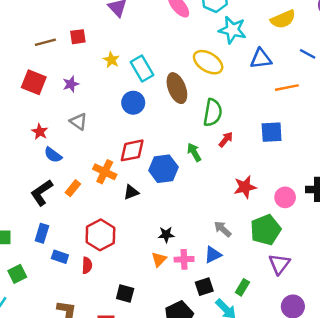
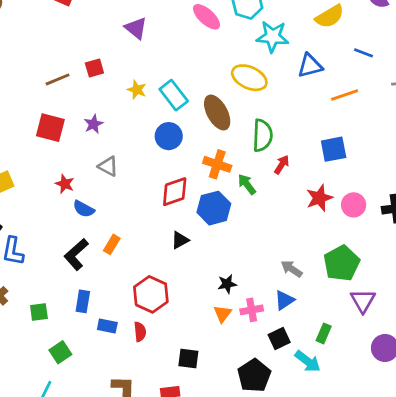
orange cross: (105, 172) -> (217, 164), moved
red star: (245, 187) -> (319, 198), moved
pink circle: (285, 197) -> (354, 205), moved

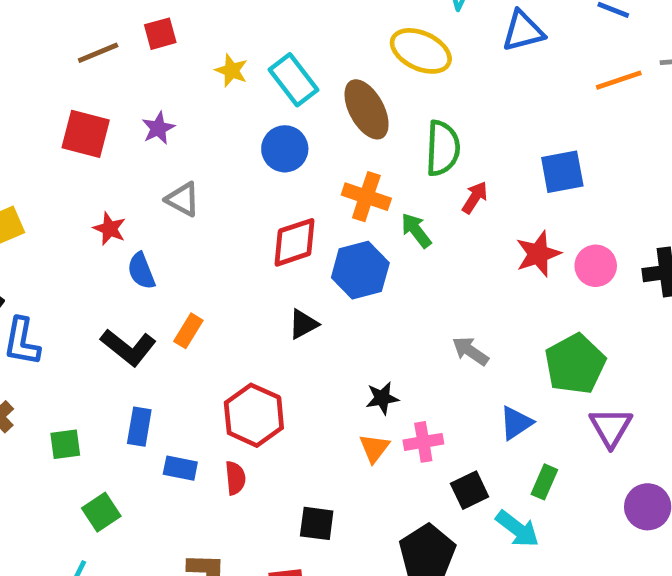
orange line: (345, 95) -> (619, 80), moved
blue semicircle: (84, 209) -> (141, 271), turned 40
black L-shape: (76, 254) -> (128, 347), turned -100
gray arrow: (292, 269) -> (470, 351), moved
blue triangle: (284, 300) -> (516, 423), moved

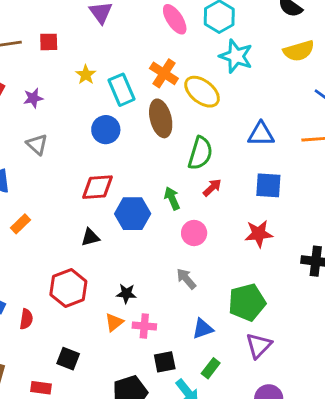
blue triangle: (523, 31) -> (261, 134), moved
orange cross: (366, 197) -> (164, 73), moved
red star: (538, 254) -> (259, 234), moved
pink circle: (596, 266) -> (194, 233), moved
red hexagon: (254, 415) -> (68, 288), moved

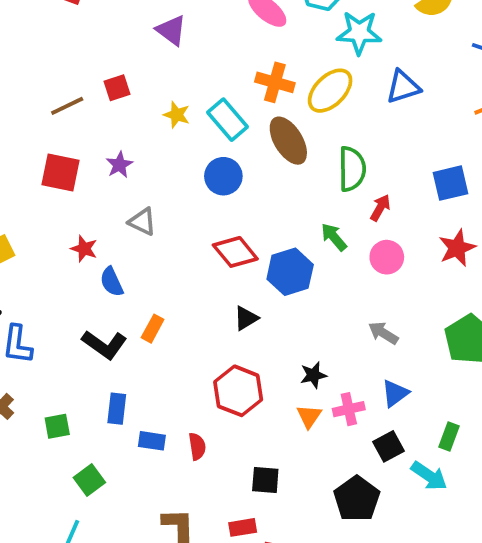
yellow ellipse: (202, 92) -> (330, 91), turned -66
blue triangle: (261, 134) -> (403, 87), moved
red diamond: (97, 187) -> (235, 252), turned 72
pink circle: (194, 233) -> (387, 257), moved
blue triangle: (203, 329) -> (395, 393), moved

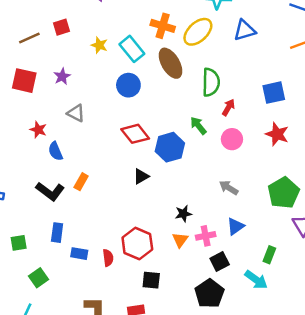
red star: (457, 248) -> (277, 134), turned -30
red hexagon: (238, 391) -> (137, 243), moved
black square: (388, 446) -> (220, 262), moved

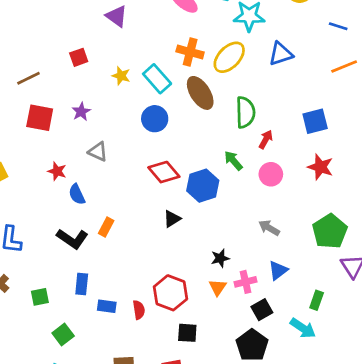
brown line: (29, 38) -> (28, 78), moved

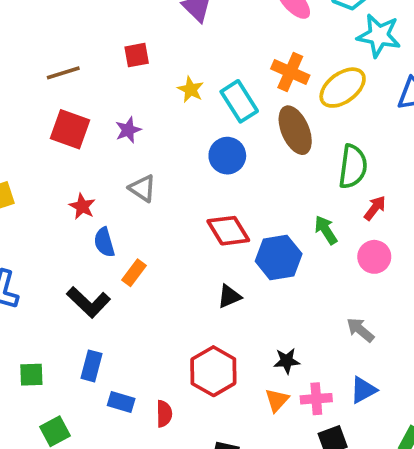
orange rectangle: (106, 227) -> (134, 273), moved
red hexagon: (171, 293) -> (213, 371), moved

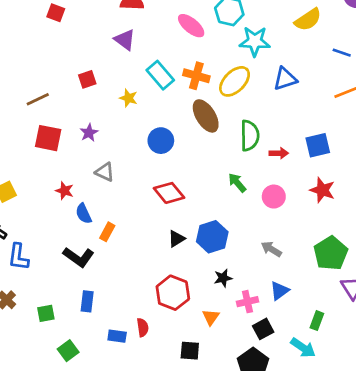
cyan rectangle: (239, 101) -> (160, 75), moved
red arrow: (375, 208) -> (279, 153), moved, turned 60
blue hexagon: (279, 258) -> (212, 237), moved
orange triangle: (277, 400) -> (211, 317), moved
blue rectangle: (121, 402) -> (117, 336), moved

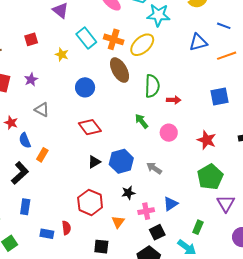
blue triangle: (285, 79) -> (198, 42), moved
blue square: (318, 145) -> (220, 97), moved
red star: (322, 190) -> (207, 140), moved
gray arrow: (271, 249) -> (154, 168), moved
black L-shape: (79, 257) -> (20, 173), turned -80

